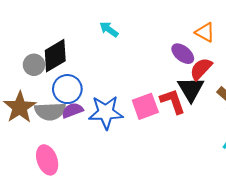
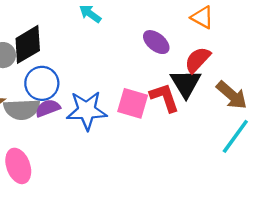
purple ellipse: (183, 54) -> (156, 42), moved
pink square: (145, 106) -> (133, 103), turned 36

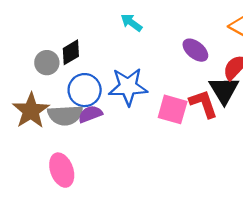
black diamond: (28, 44) -> (71, 52), size x0.7
blue star: (87, 110) -> (128, 87), moved

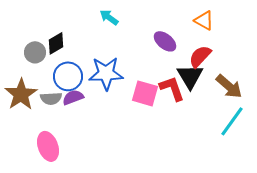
gray semicircle: (65, 115) -> (51, 98), size x0.7

